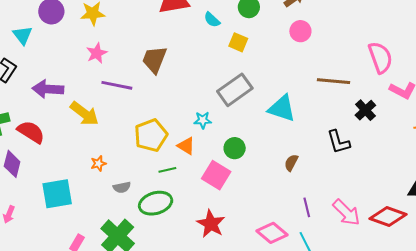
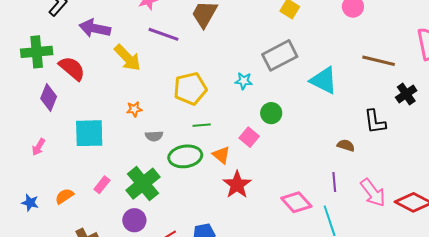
orange triangle: (186, 146) -> (221, 155), moved
brown semicircle: (291, 163) -> (346, 145), moved, turned 72
pink square: (216, 175) -> (249, 137), size x0.7

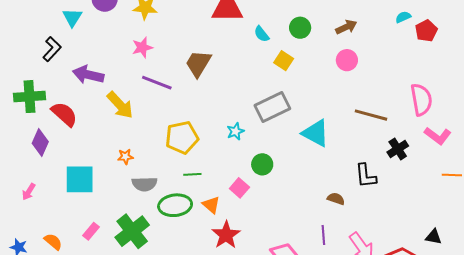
cyan star: (244, 81) -> (236, 131), turned -30
gray semicircle: (154, 136) -> (145, 184), size x1.4
orange semicircle: (64, 196) -> (53, 242), turned 72

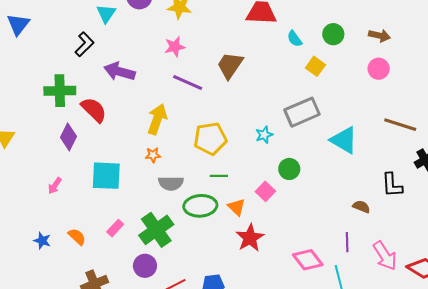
brown arrow: (346, 27) -> (379, 36), turned 35
yellow arrow: (120, 105) -> (157, 119), moved, turned -120

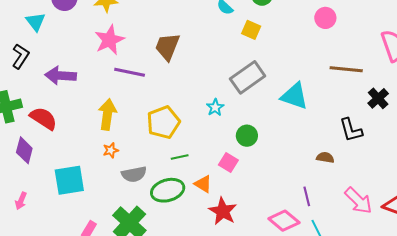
pink star: (175, 47) -> (109, 40), size x1.4
pink circle: (379, 69) -> (325, 18), moved
purple line: (347, 242) -> (307, 196), moved

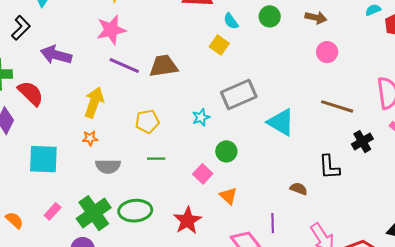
yellow square: (251, 30) -> (219, 45), moved
brown trapezoid: (167, 47) -> (164, 66), moved, turned 48
yellow pentagon: (163, 122) -> (147, 121), size x0.7
orange triangle: (203, 184) -> (228, 196), moved
green ellipse: (168, 190) -> (135, 211), moved

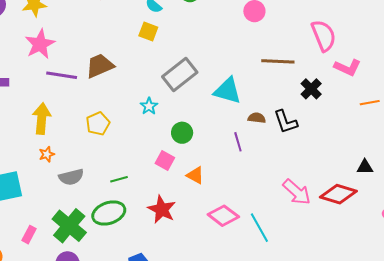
green line: (156, 159) -> (119, 179), moved
brown semicircle: (299, 189) -> (257, 118), moved
purple line: (273, 223) -> (238, 142), moved

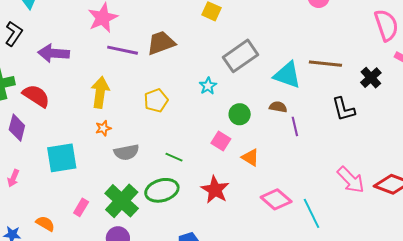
brown line: (278, 61) -> (325, 64), moved
brown semicircle: (257, 118) -> (278, 107), moved
green line: (119, 179) -> (174, 157), turned 36

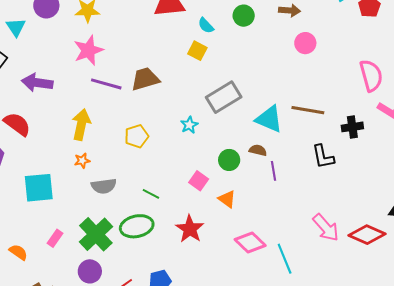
black cross: (371, 78) -> (352, 127), turned 30
green circle: (240, 114) -> (229, 160), moved

